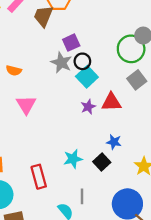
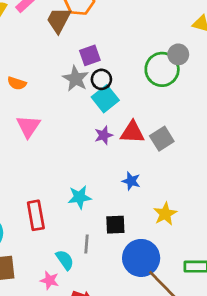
gray square: (137, 80) -> (162, 139), moved
black square: (102, 162) -> (115, 225), moved, turned 35

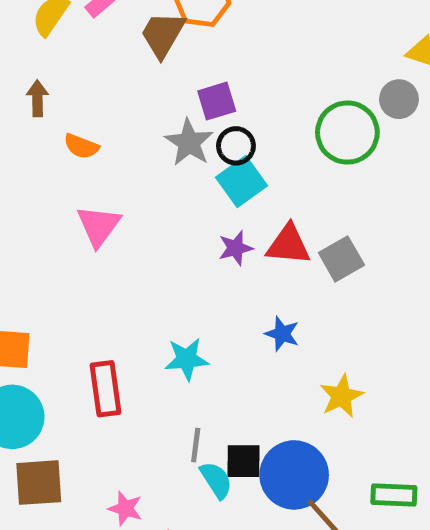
gray circle: (178, 54) -> (399, 99), moved
black square: (115, 225) -> (244, 461), moved
cyan semicircle: (65, 260) -> (216, 480), moved

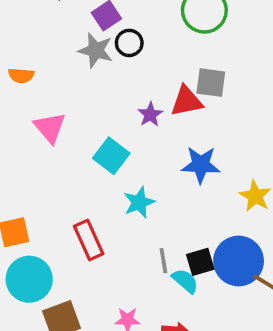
cyan square: (241, 181) -> (111, 156), moved
gray square: (341, 259) -> (211, 83), moved, turned -36
blue star: (282, 334) -> (201, 165), size x1.5

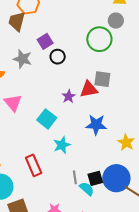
gray star: (96, 50) -> (23, 59), moved

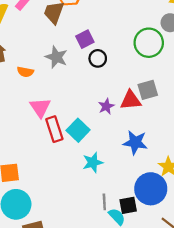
gray square: (102, 79) -> (148, 90), turned -30
red rectangle: (34, 165) -> (54, 129), moved
blue circle: (116, 178) -> (151, 189), moved

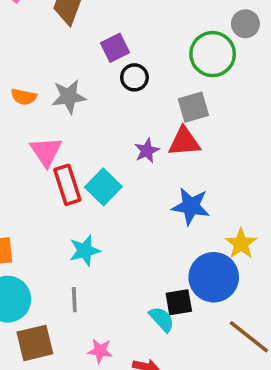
gray star: (56, 57) -> (69, 97), moved, turned -30
gray square: (148, 90) -> (193, 107), moved
cyan star: (93, 162) -> (85, 251), moved
gray line: (104, 202) -> (74, 300), moved

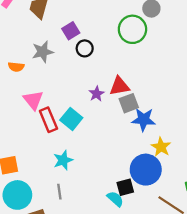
gray star: (69, 97) -> (43, 52), moved
gray square: (193, 107) -> (129, 103), moved
blue star: (191, 206) -> (144, 119), moved

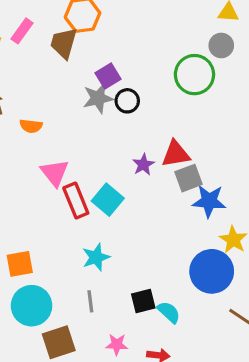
gray star: (43, 52) -> (98, 98), moved
black square: (125, 187) -> (143, 301), moved

